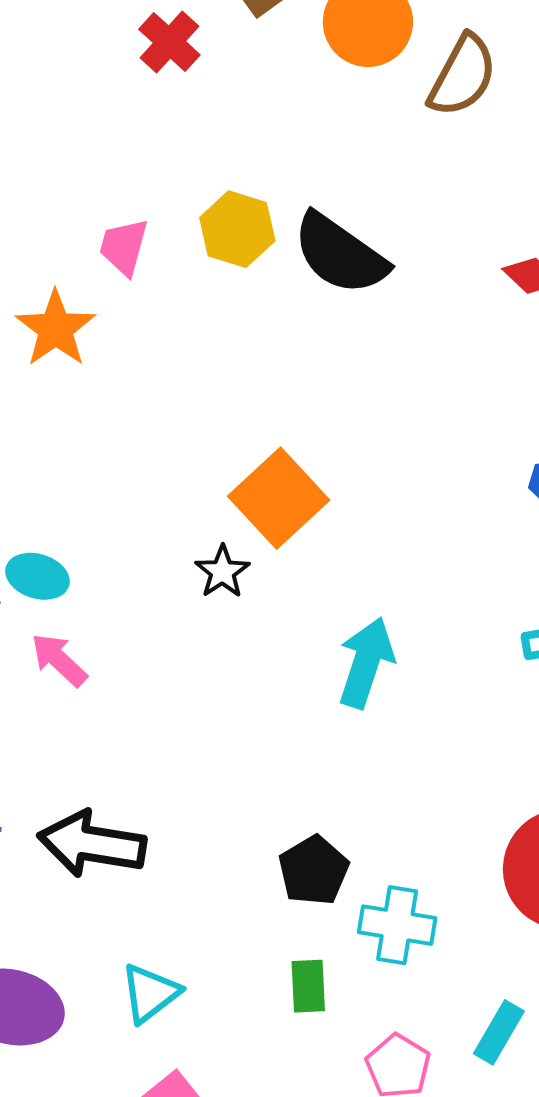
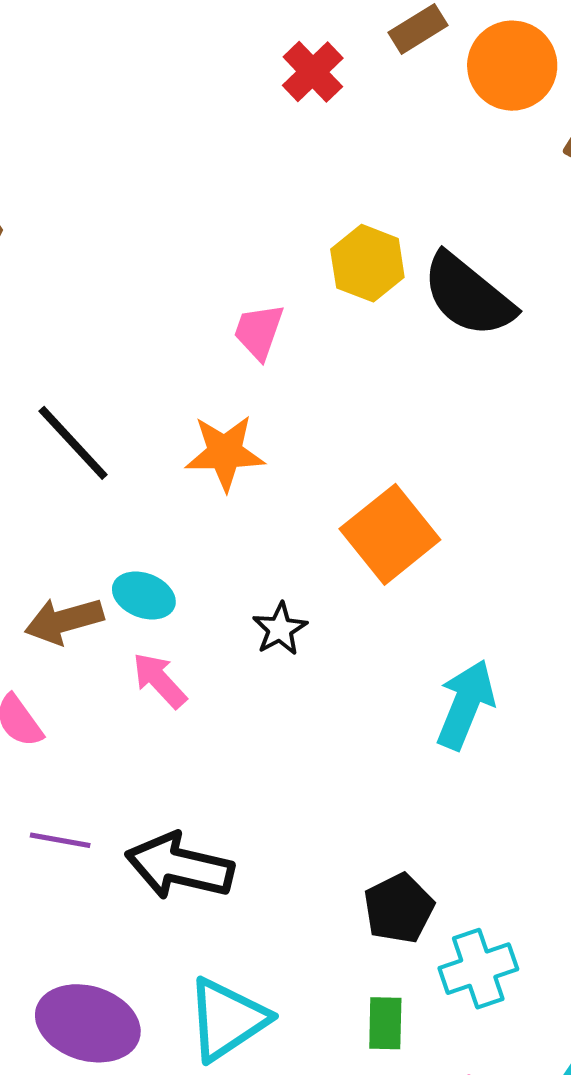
pink trapezoid: (124, 247) -> (259, 332), moved
orange star: (56, 329) -> (225, 453), moved, turned 30
black star: (222, 572) -> (280, 629), moved
cyan cross: (397, 925) -> (478, 969), turned -32
cyan triangle: (150, 993) -> (227, 1019), size x1.4

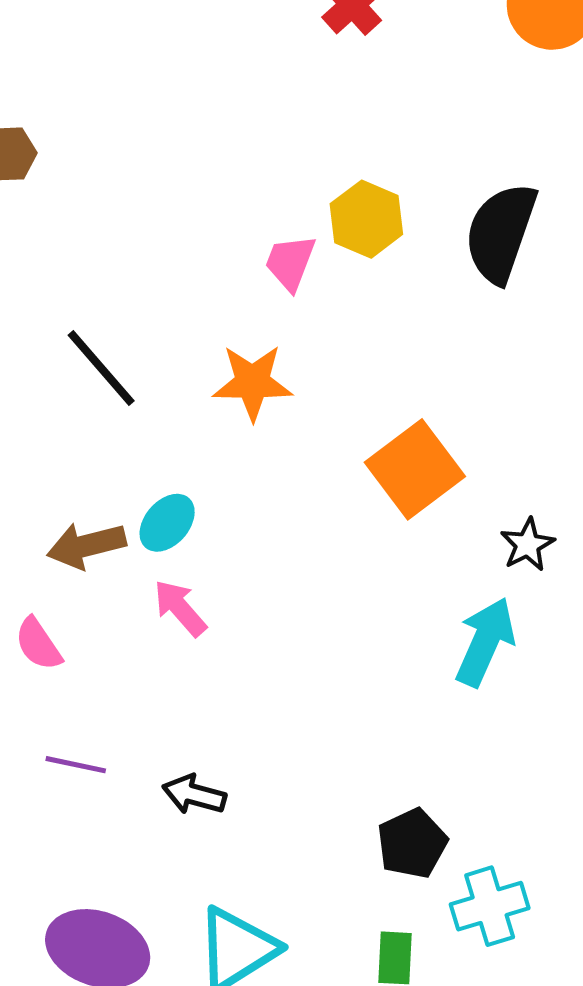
yellow hexagon: (367, 263) -> (366, 219), moved
black semicircle: (468, 295) -> (501, 233), turned 68
cyan ellipse: (144, 596) -> (167, 523), turned -72
black star: (280, 629) -> (527, 545), moved
black arrow: (179, 866) -> (194, 795), size x0.6

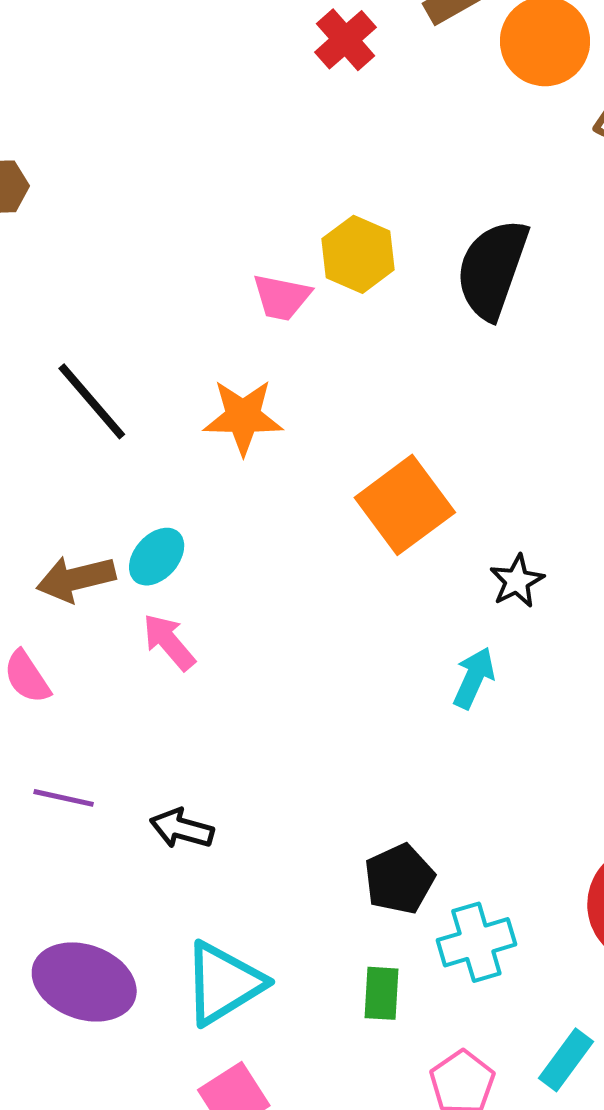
pink trapezoid: (290, 263) -> (282, 297), turned -100
cyan arrow: (485, 642) -> (474, 678), size x0.7

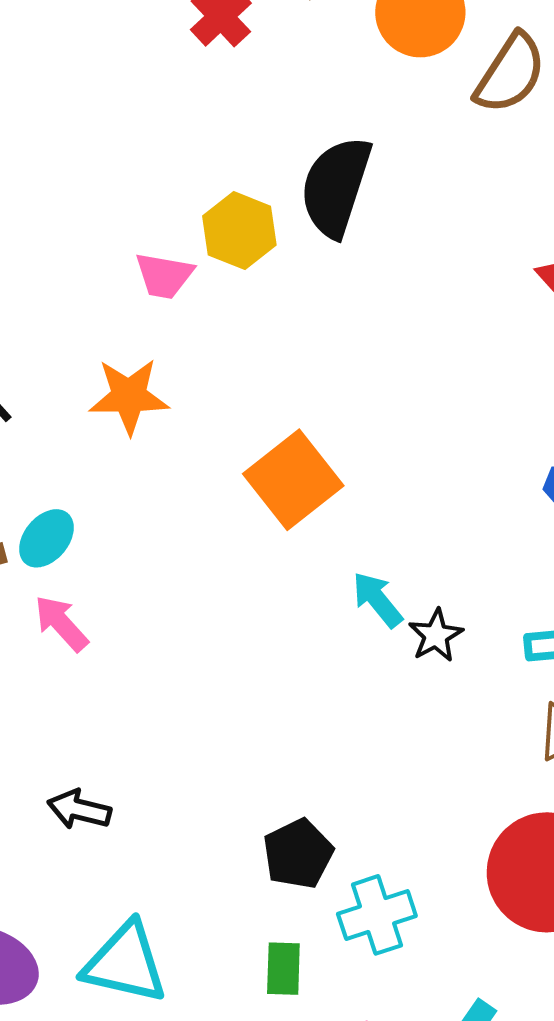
black semicircle: (492, 269) -> (336, 187), moved
black star: (517, 581) -> (436, 635), moved
cyan arrow: (474, 678) -> (377, 600), moved, turned -62
cyan triangle: (224, 983) -> (125, 963), turned 46

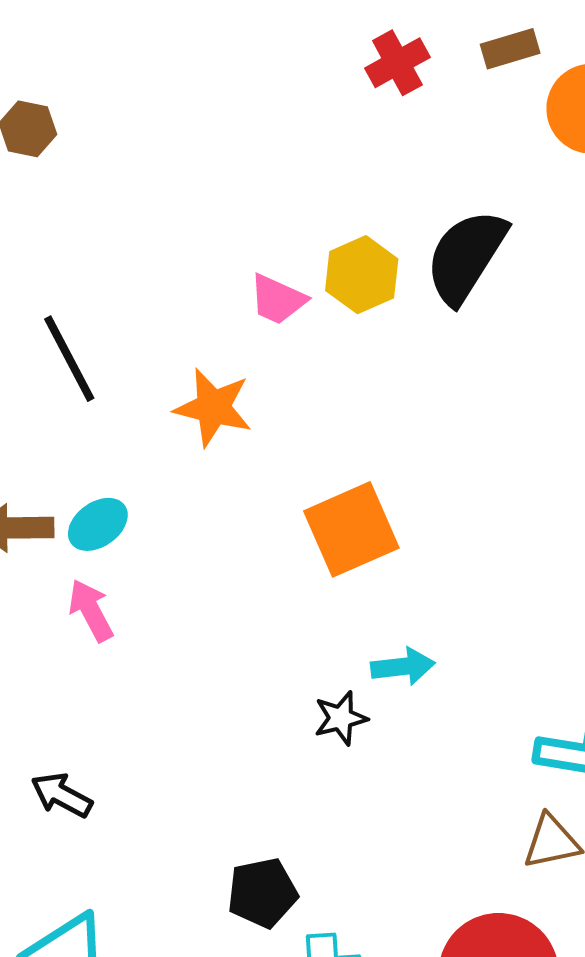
cyan arrow: (377, 600) -> (403, 667), turned 108
black star: (436, 635) -> (341, 718), moved

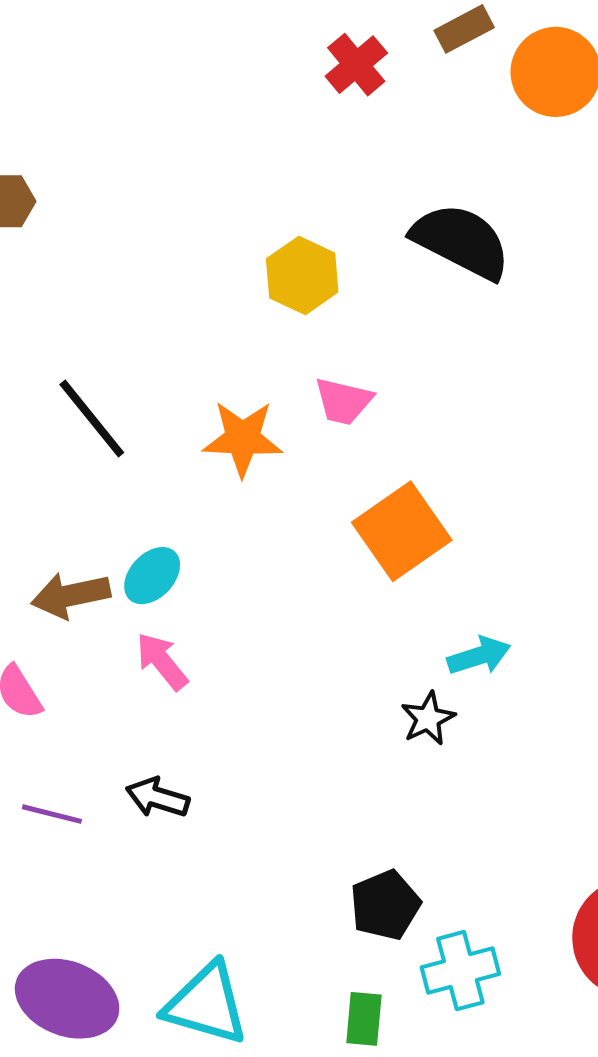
black semicircle: (466, 256) -> (461, 241), turned 96
yellow hexagon: (362, 275) -> (302, 275), moved
pink trapezoid: (278, 299) -> (343, 401), moved
black arrow: (62, 795) -> (157, 798), moved

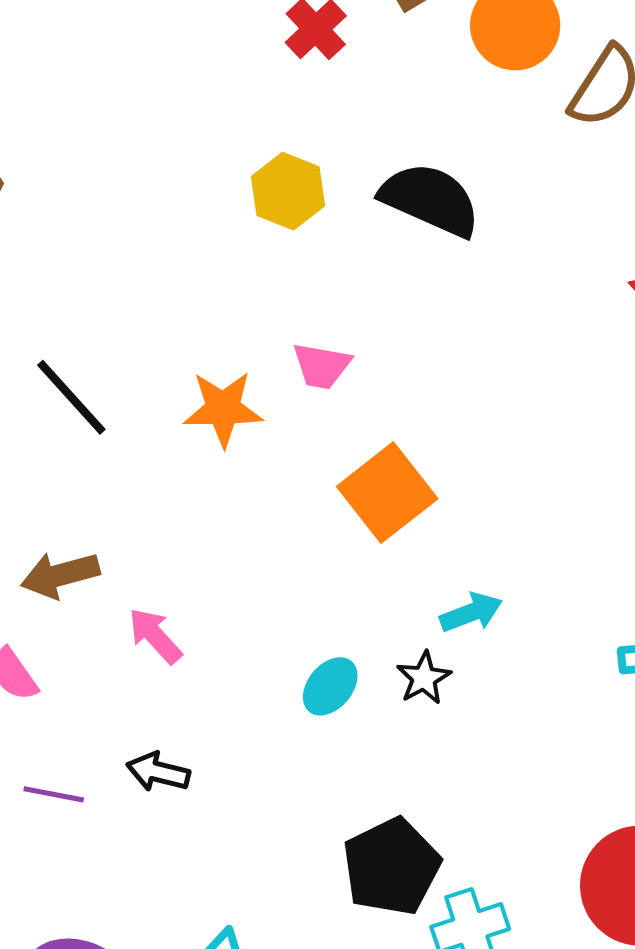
yellow hexagon: (302, 275) -> (288, 191), moved
cyan ellipse: (152, 576) -> (330, 686), moved
black pentagon: (385, 905) -> (391, 867), size x1.4

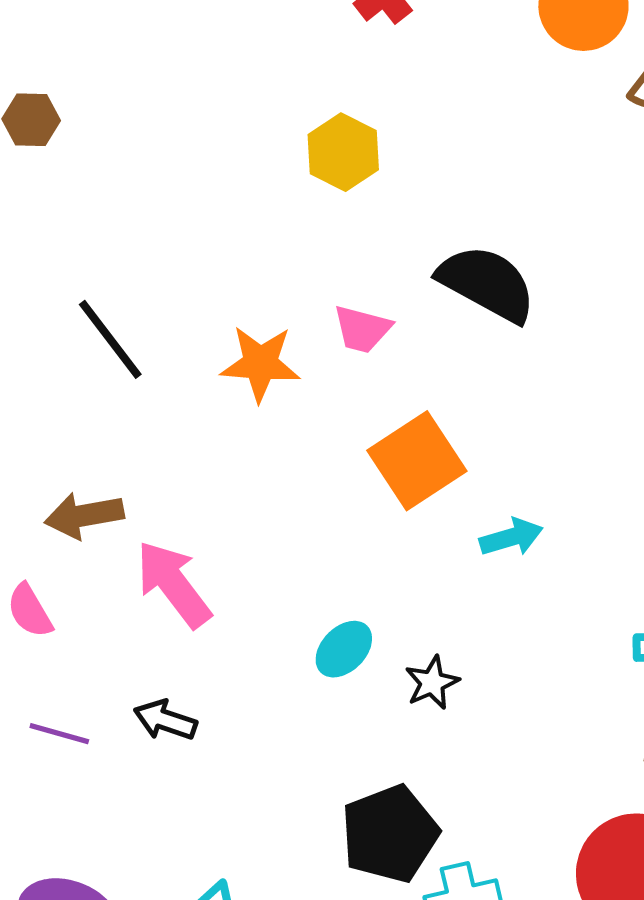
black semicircle: (430, 200) -> (487, 283), moved
cyan arrow: (471, 613) -> (511, 537), moved
pink arrow: (155, 636) -> (174, 584), size x1.5
black star: (424, 678) -> (432, 683), moved

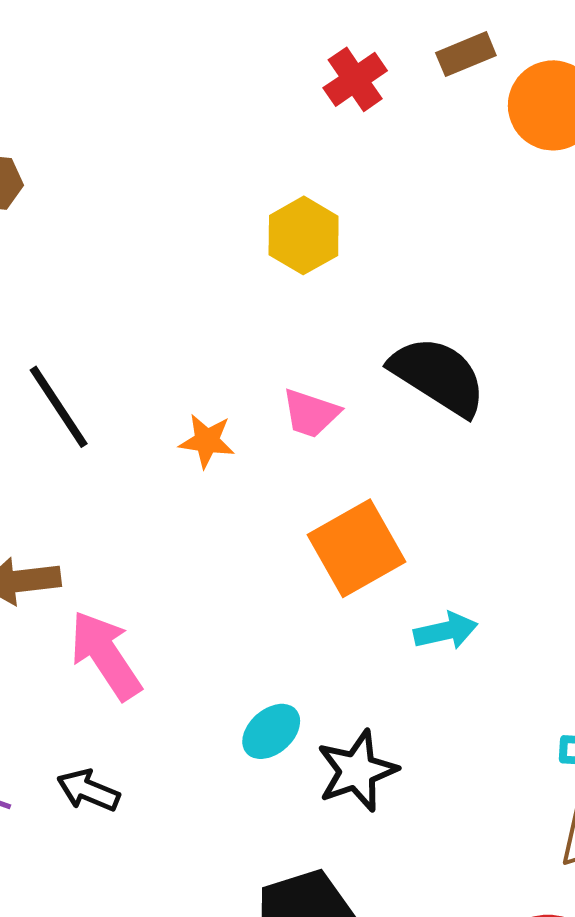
orange star: (260, 364) -> (207, 441), size x0.7
black star: (432, 683) -> (357, 771), size x1.5

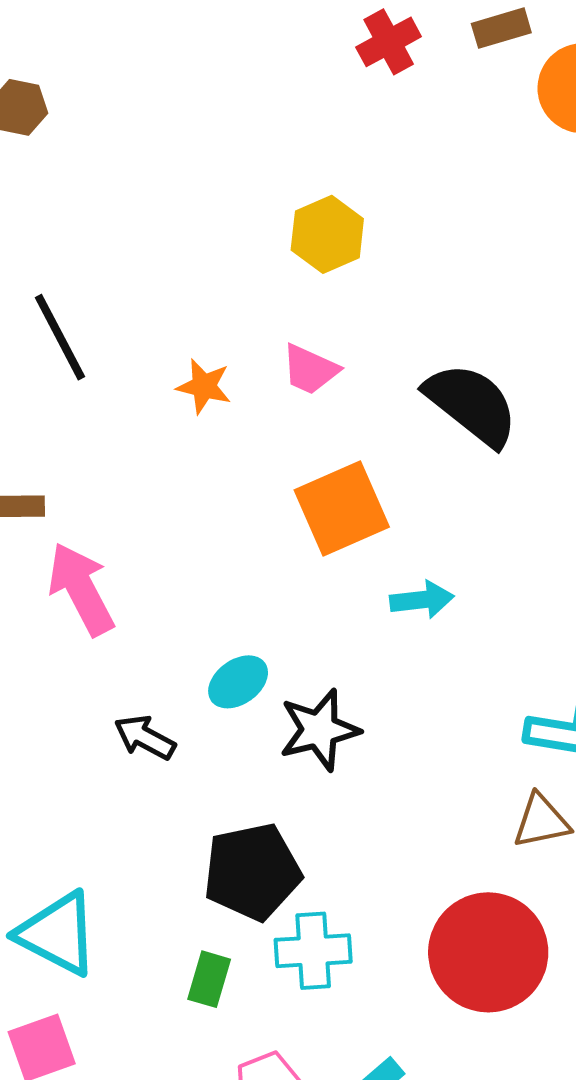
yellow hexagon: (304, 235) -> (327, 234), moved
black semicircle: (438, 376) -> (472, 404), moved
black arrow: (88, 790) -> (145, 737), moved

